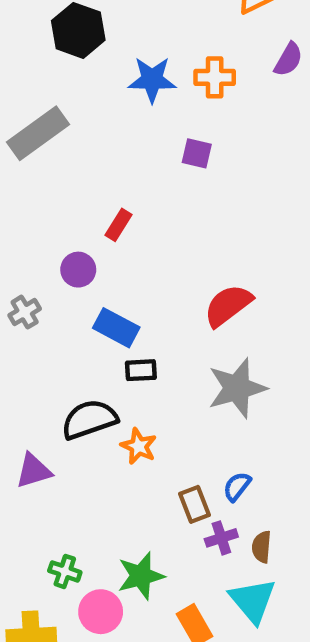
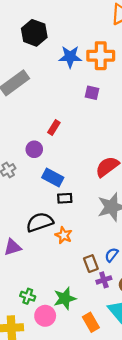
orange cross: (215, 77) -> (101, 56), size x1.4

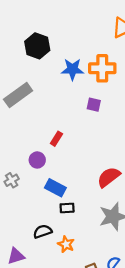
black semicircle: (40, 222) -> (43, 231), size x0.7

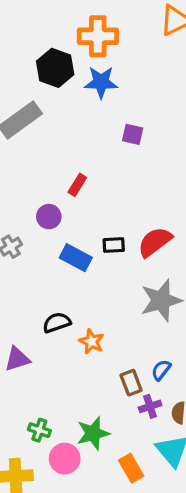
black hexagon: (37, 46) -> (55, 68), moved
orange cross: (102, 68) -> (98, 36), moved
black rectangle: (67, 208) -> (114, 245), moved

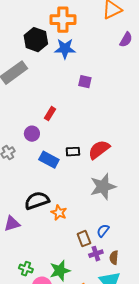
black semicircle: (57, 323) -> (37, 201), size x1.4

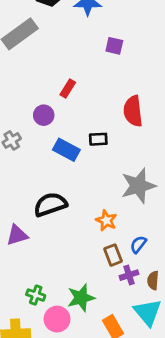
red semicircle: (99, 150) -> (133, 111), moved, turned -60
orange star: (59, 213) -> (106, 220), moved

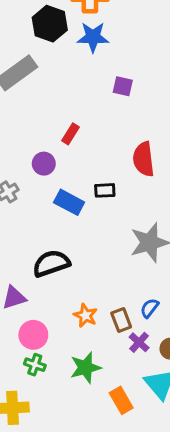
orange star: (106, 220) -> (85, 315), moved
purple cross: (129, 275) -> (139, 342), turned -30
pink circle: (57, 319) -> (33, 335), moved

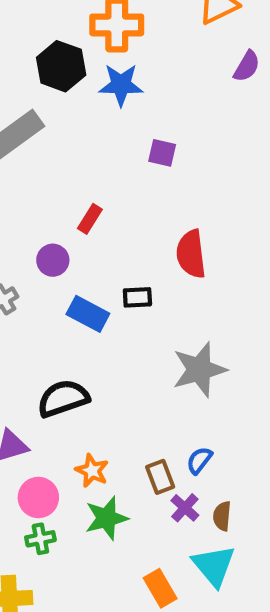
orange star: (85, 315) -> (92, 471), moved
green cross: (35, 365) -> (40, 539), turned -30
green star: (85, 368) -> (106, 518), moved

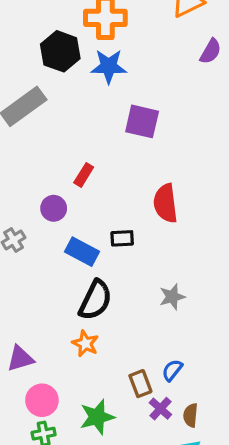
purple square: (162, 153) -> (142, 121), size x1.5
gray star: (199, 370) -> (172, 297), size x0.6
black semicircle: (63, 398) -> (95, 300), moved, turned 135
orange star: (92, 471) -> (85, 343), moved

